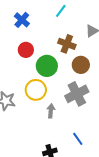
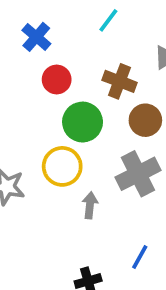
red circle: (26, 50) -> (57, 79), moved
blue line: (78, 139) -> (140, 257), turned 64

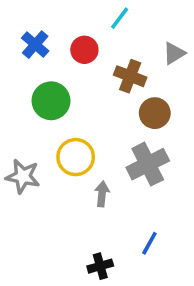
blue cross: (36, 37) -> (35, 45), moved
red circle: (57, 79) -> (84, 50), moved
green circle: (83, 122) -> (51, 101), moved

